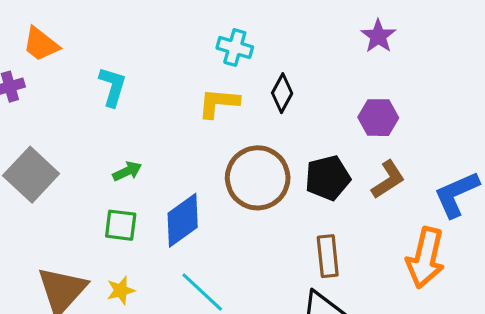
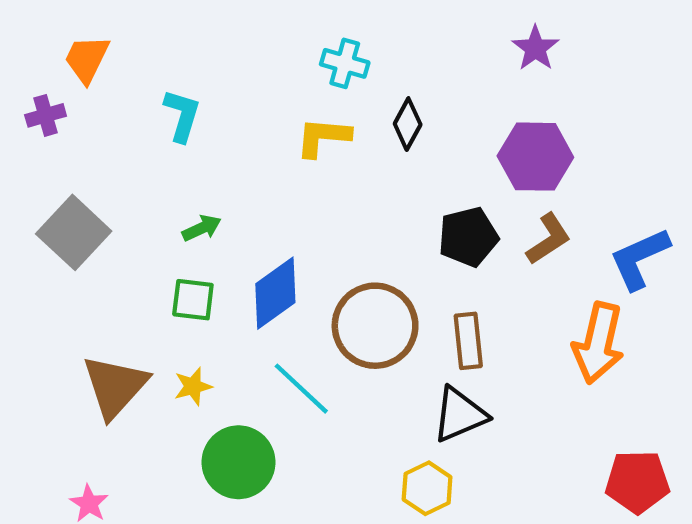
orange trapezoid: (41, 44) -> (87, 59), turned 78
purple hexagon: (378, 118) -> (535, 157), size x1.4
brown circle: (258, 178) -> (375, 326), moved

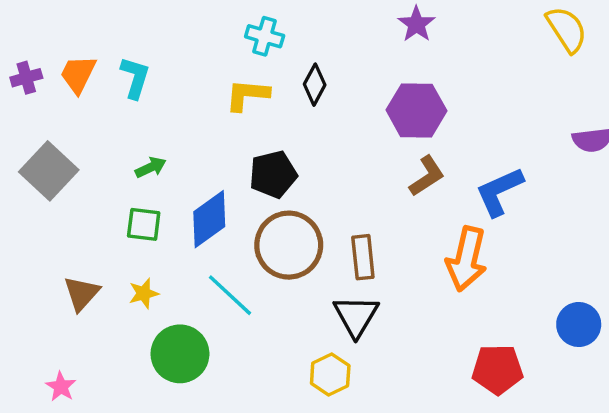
orange trapezoid: (87, 59) -> (78, 74), moved
black pentagon: (468, 237) -> (273, 174), moved
brown triangle: (115, 386) -> (82, 293), size x0.7
black triangle: (460, 415) -> (356, 316), turned -36

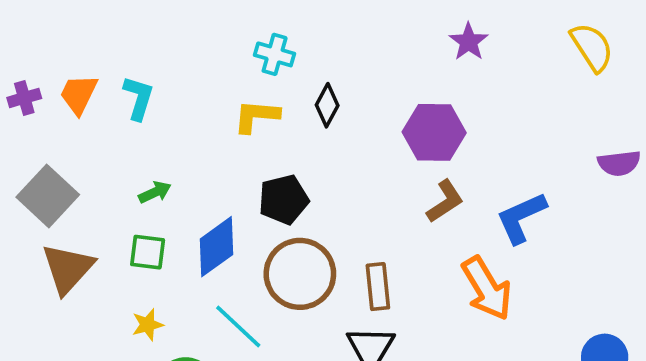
purple star: (416, 24) -> (469, 42), moved
orange arrow: (467, 259) -> (487, 288), turned -44
brown triangle: (82, 293) -> (68, 268), moved, size x1.4

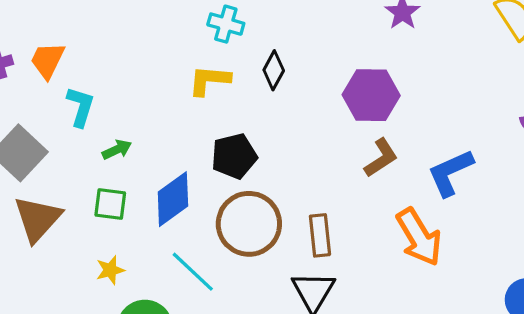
cyan L-shape: (138, 98) -> (81, 107), moved

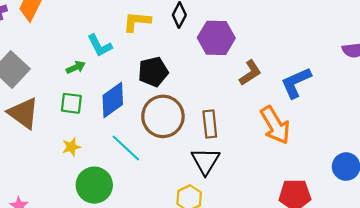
purple hexagon: (371, 95) -> (216, 38), moved
cyan L-shape: (81, 107) -> (100, 46), moved, turned 136
brown triangle: (38, 219) -> (23, 113), turned -36

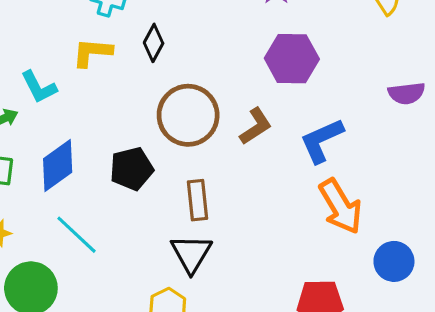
purple hexagon: (216, 38) -> (292, 59), moved
black pentagon: (153, 72) -> (132, 169), moved
brown circle: (163, 116) -> (188, 115), moved
orange arrow: (275, 125) -> (341, 206), moved

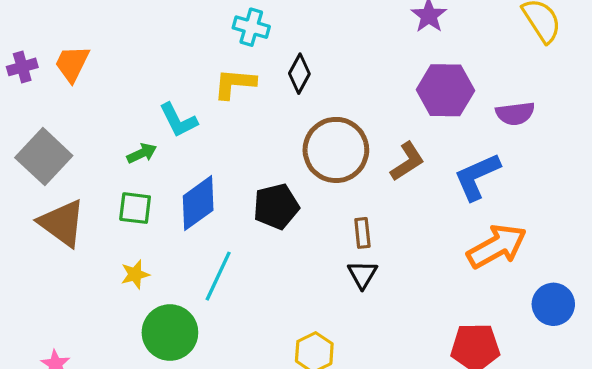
purple semicircle: (407, 93) -> (515, 113), moved
brown rectangle: (198, 200) -> (362, 233), moved, size x0.7
orange arrow: (341, 206) -> (497, 246), turned -88
cyan line: (76, 235) -> (218, 276), turned 72
black triangle: (191, 254) -> (362, 274), moved, size x0.7

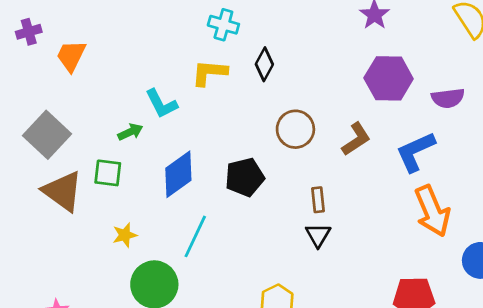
purple cross: (22, 67) -> (29, 32), moved
brown circle: (336, 150) -> (295, 129), size x0.7
green square: (135, 208) -> (108, 173), moved
orange arrow: (497, 246) -> (432, 211), turned 96

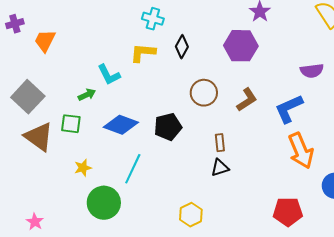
purple hexagon: (389, 78) -> (241, 46), moved
blue diamond: (178, 174) -> (121, 125), turned 56
black triangle: (318, 235) -> (220, 168), turned 42

